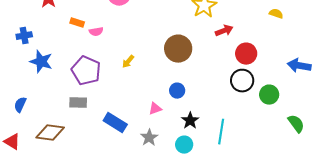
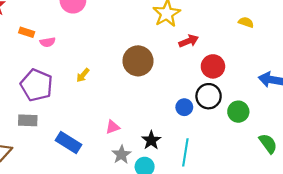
blue circle: (177, 91) -> (184, 107), moved
gray star: (149, 138) -> (121, 155), moved

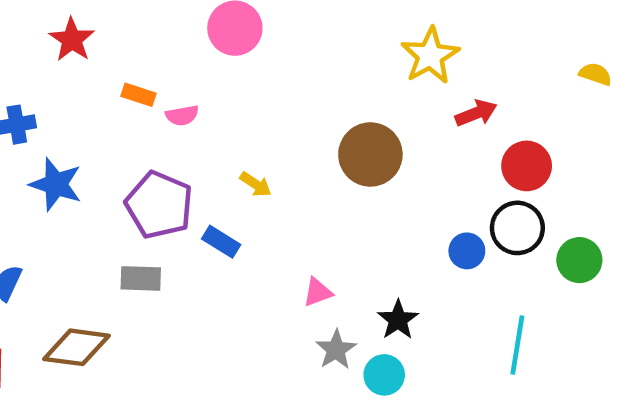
yellow arrow: (83, 75) -> (256, 184), turned -96
blue rectangle: (69, 142) -> (221, 242), moved, size x0.7
cyan line: (185, 152) -> (517, 345), moved

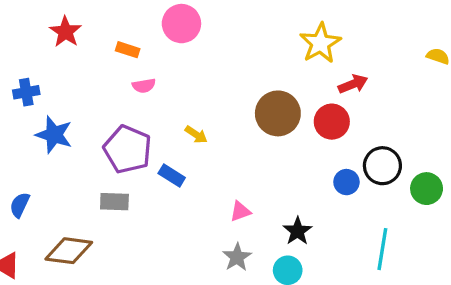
orange rectangle: (138, 95) -> (128, 50), moved
red circle: (527, 166) -> (332, 122), moved
gray star: (336, 350) -> (237, 257), moved

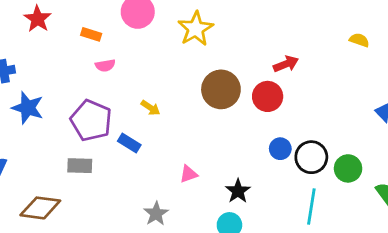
yellow star: (320, 43) -> (196, 29), moved
black circle: (382, 166) -> (311, 157), moved
green circle: (427, 189) -> (348, 168), moved
gray star: (237, 257) -> (156, 214), moved

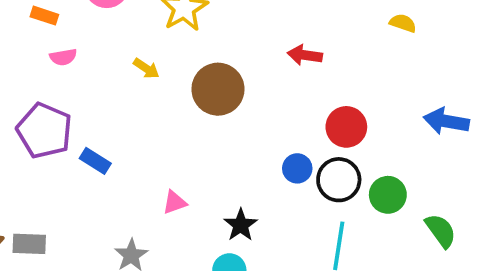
red arrow: (286, 64) -> (305, 55), turned -150
red circle: (268, 96) -> (346, 127), moved
yellow arrow: (150, 108) -> (146, 68), moved
gray rectangle: (80, 166) -> (29, 244), moved

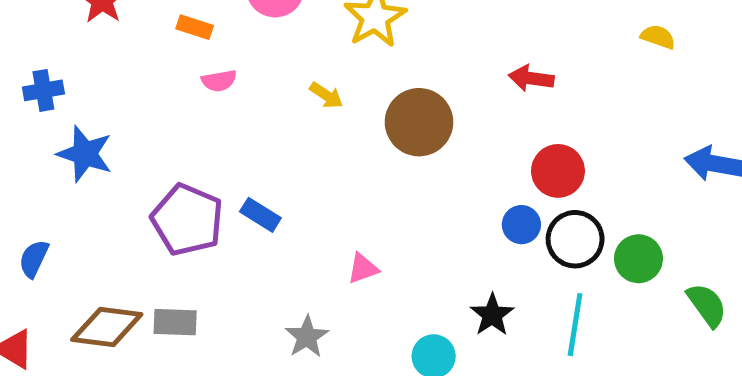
red circle: (346, 127) -> (558, 171), moved
purple pentagon: (44, 131) -> (187, 220), moved
black star: (241, 225) -> (492, 315), moved

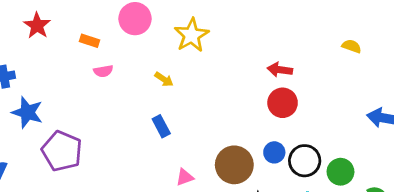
brown circle: (419, 122) -> (234, 165), moved
red circle: (558, 171) -> (283, 103), moved
blue rectangle: (260, 215) -> (161, 126), moved, turned 30
purple pentagon: (187, 220) -> (62, 151), moved

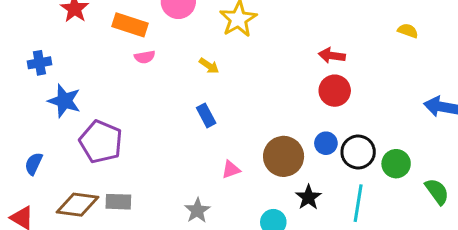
orange rectangle: (89, 41) -> (130, 25), size x1.6

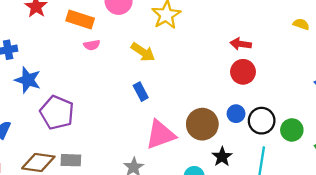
yellow arrow: (209, 66) -> (143, 52), size x1.5
pink triangle: (231, 170) -> (160, 135), size x2.0

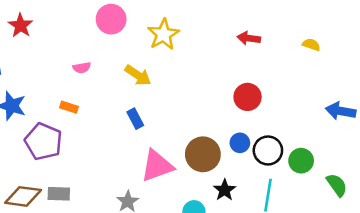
orange rectangle: (80, 19) -> (69, 107), moved, size x0.6
red arrow: (241, 44) -> (249, 38), moved

